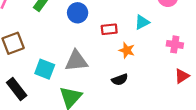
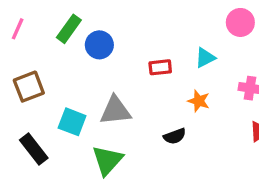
blue circle: (78, 13) -> (99, 45), moved
orange star: (127, 50) -> (199, 101), moved

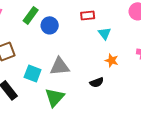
cyan triangle: (205, 58) -> (105, 33), moved, turned -40
red rectangle: (160, 67) -> (88, 15), moved

